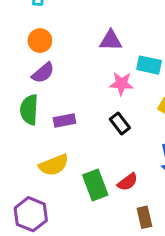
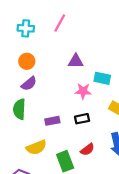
purple rectangle: (65, 120) -> (52, 121), moved
black rectangle: (120, 124) -> (82, 119), turned -64
red semicircle: (128, 182) -> (87, 150), moved

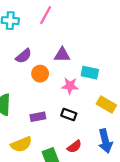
orange circle: (27, 61) -> (40, 74), moved
purple semicircle: (29, 84) -> (24, 56), moved
black rectangle: (82, 119) -> (69, 115), turned 32

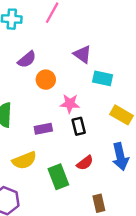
purple triangle: (62, 55) -> (82, 54), moved, turned 35
pink star: (70, 86) -> (70, 104), moved
black rectangle: (69, 115) -> (79, 126), turned 56

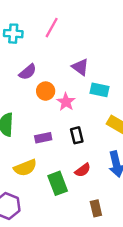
pink star: (70, 104) -> (66, 102), moved, turned 30

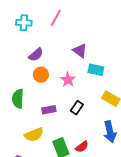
orange circle: (46, 91) -> (41, 75), moved
black rectangle: (77, 135) -> (77, 108), turned 48
red semicircle: (83, 170) -> (82, 147), moved

